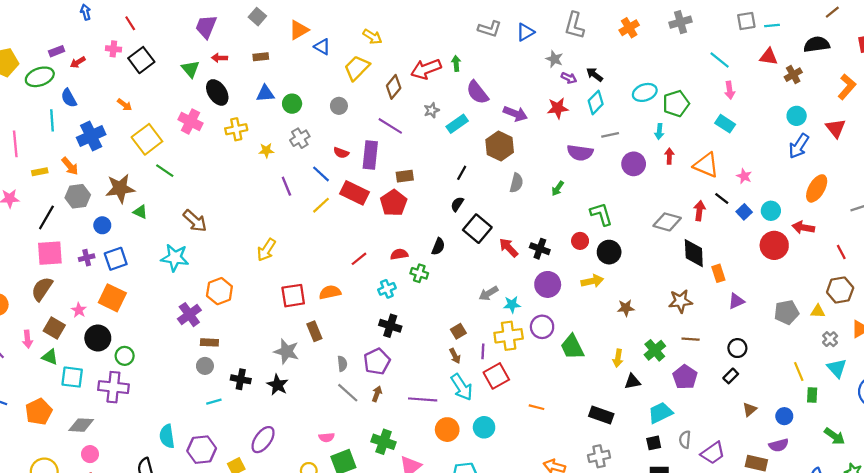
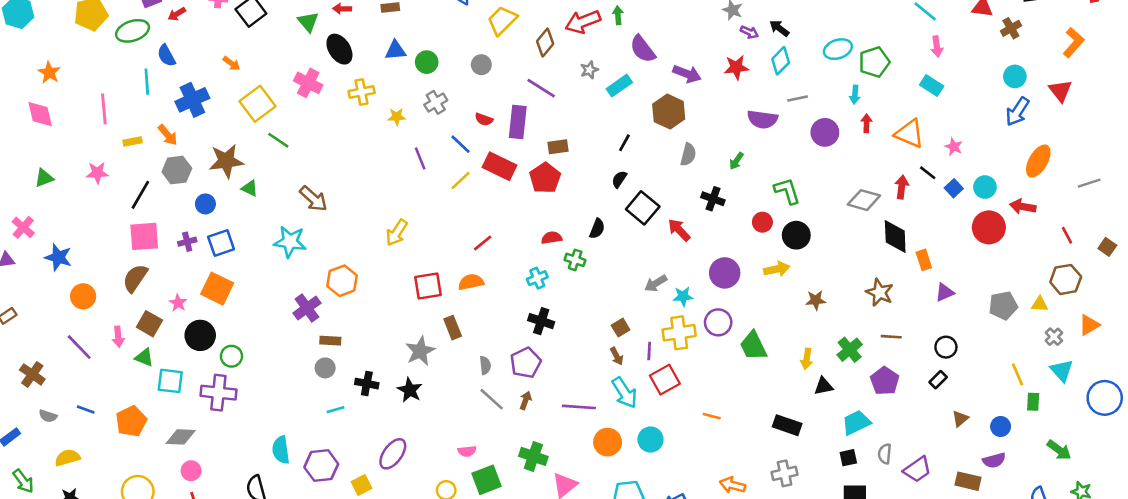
black cross: (540, 249) -> (713, 199), moved
red line: (359, 259) -> (483, 243), moved
brown star: (680, 301) -> (880, 292), turned 30
gray star: (286, 351) -> (420, 351), turned 30

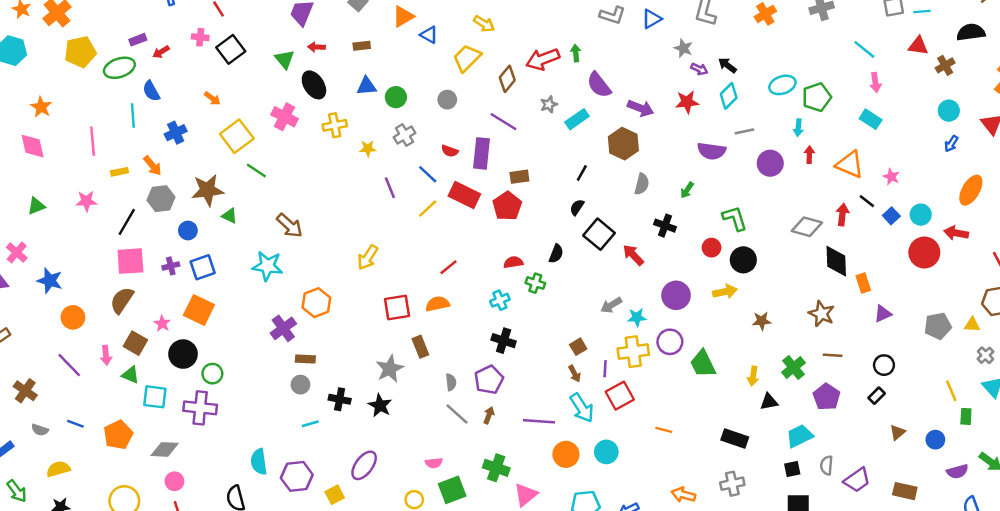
blue cross: (192, 100) -> (176, 133), size x0.7
blue arrow: (1017, 112) -> (951, 144), size x0.6
purple semicircle: (994, 460) -> (957, 471), moved

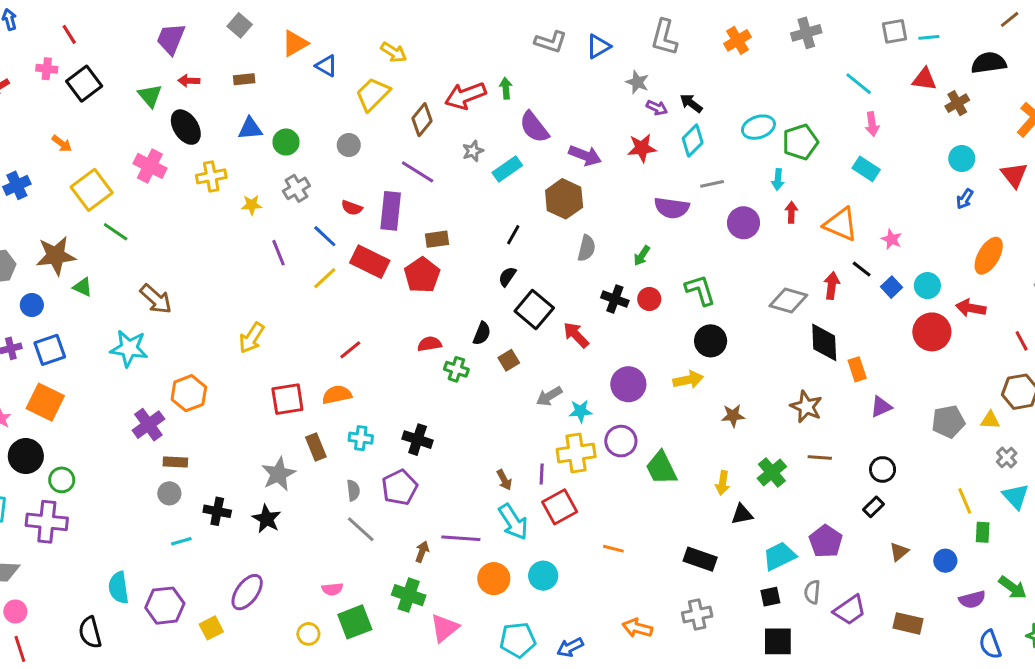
red circle: (711, 248) -> (649, 299), moved
cyan cross: (500, 300) -> (361, 438), moved, turned 30
brown square: (578, 347) -> (509, 360), moved
purple pentagon: (826, 397) -> (826, 541), moved
brown arrow: (489, 415) -> (422, 552), moved

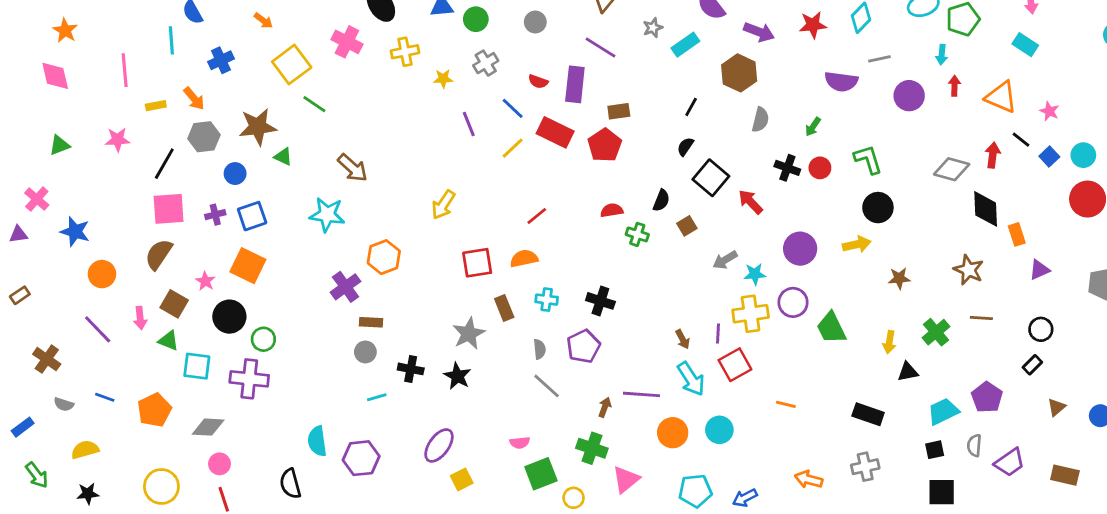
yellow square: (211, 628) -> (462, 479), moved
yellow circle: (308, 634) -> (574, 498), moved

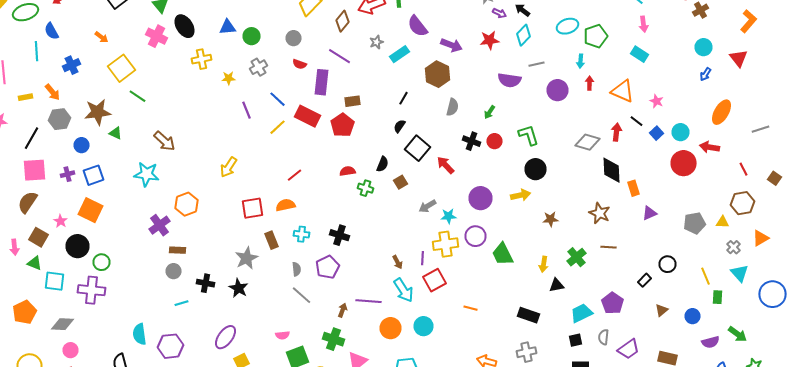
pink cross: (347, 42) -> (156, 36), moved
red semicircle: (538, 81) -> (300, 64), moved
black circle: (1041, 329) -> (668, 264), moved

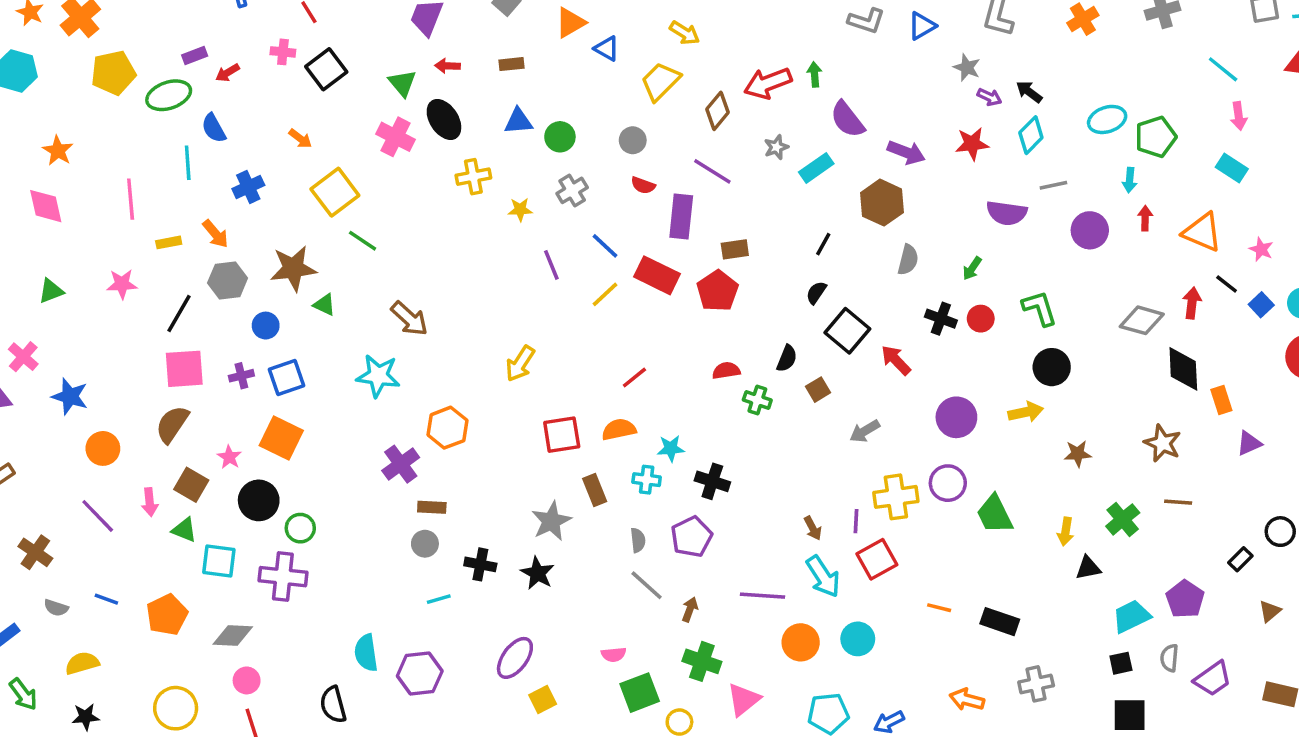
cyan star: (448, 216) -> (671, 448), moved
brown arrow: (342, 310) -> (690, 609), moved
black rectangle: (528, 315) -> (1000, 622), moved

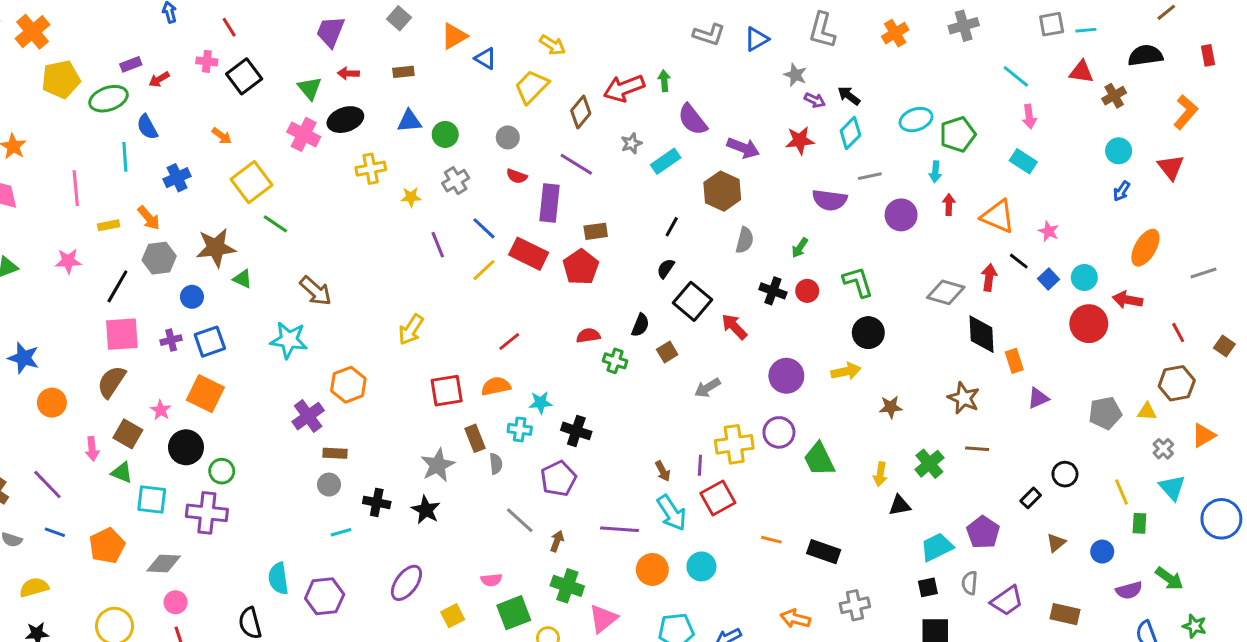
black ellipse: (444, 119) -> (345, 120), turned -76
purple line: (98, 516) -> (47, 485), moved
gray semicircle: (638, 540) -> (496, 464), moved
yellow square: (543, 700) -> (453, 616), moved

